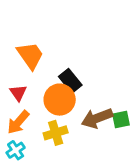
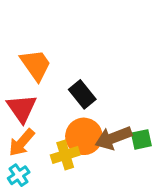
red triangle: (18, 93) -> (22, 108), size x1.5
orange circle: (60, 100) -> (84, 136), moved

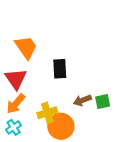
black rectangle: (82, 94) -> (60, 69), turned 36
orange circle: (84, 136) -> (61, 126), moved
brown arrow: (113, 138) -> (82, 100), size x0.7

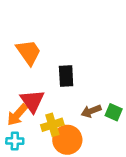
red triangle: (16, 79) -> (32, 101), moved
green square: (103, 101) -> (114, 112), turned 35
cyan cross: (14, 127) -> (15, 141), turned 35

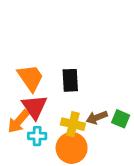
orange trapezoid: (29, 52) -> (30, 78), moved
yellow cross: (52, 125) -> (73, 124), moved, turned 30
cyan cross: (15, 141) -> (37, 136), moved

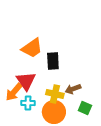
orange trapezoid: (30, 78) -> (32, 48), moved, turned 90
green square: (121, 119) -> (85, 108), moved

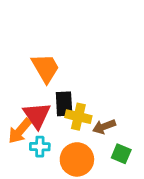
orange trapezoid: (32, 48) -> (46, 68), turned -85
black rectangle: (53, 61) -> (64, 104), moved
yellow cross: (55, 94) -> (78, 117), moved

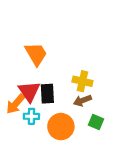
black rectangle: (64, 104) -> (47, 94), moved
yellow cross: (78, 117) -> (82, 81), moved

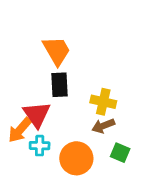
orange trapezoid: (36, 54) -> (57, 51), moved
black rectangle: (47, 94) -> (59, 85), moved

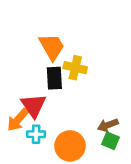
yellow cross: (103, 102) -> (75, 68), moved
brown arrow: (103, 126) -> (108, 125), moved

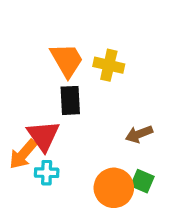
yellow cross: (75, 68) -> (109, 65), moved
brown arrow: (108, 125) -> (139, 134), moved
orange circle: (70, 146) -> (114, 188), moved

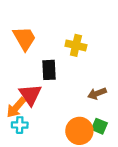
orange trapezoid: (67, 60) -> (24, 38), moved
cyan cross: (47, 173) -> (20, 125), moved

